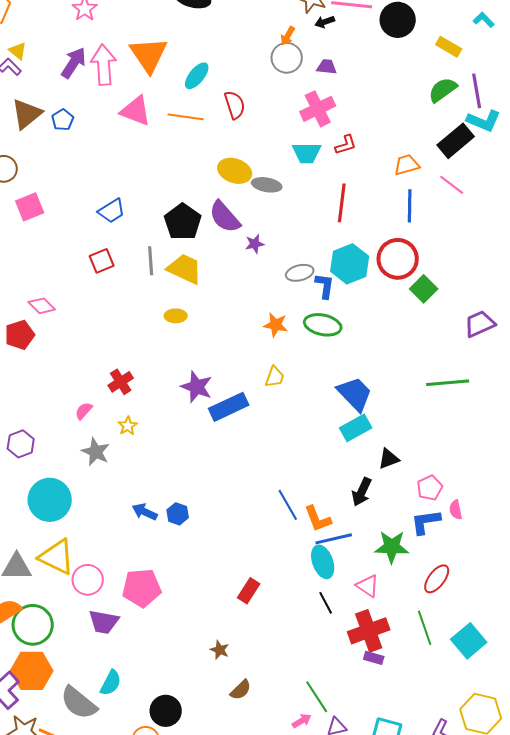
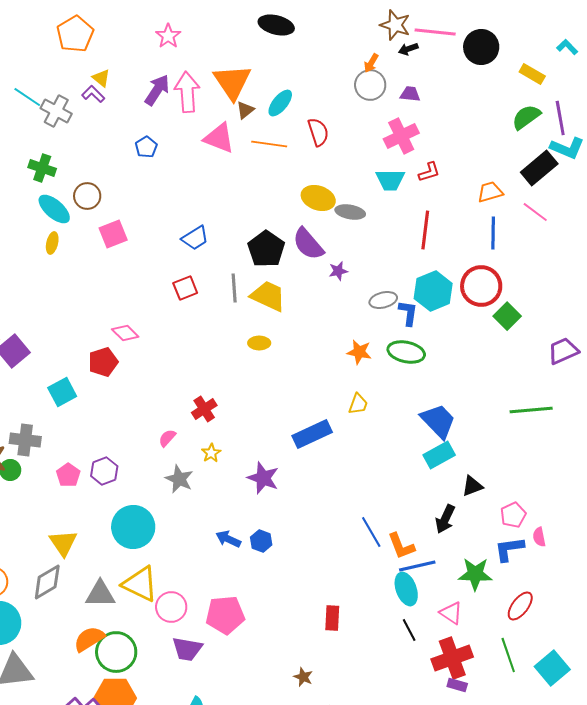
brown triangle: (27, 114) -> (245, 110), moved, size x0.6
purple star: (197, 387) -> (263, 478), moved
red rectangle: (249, 591) -> (332, 618), turned -30

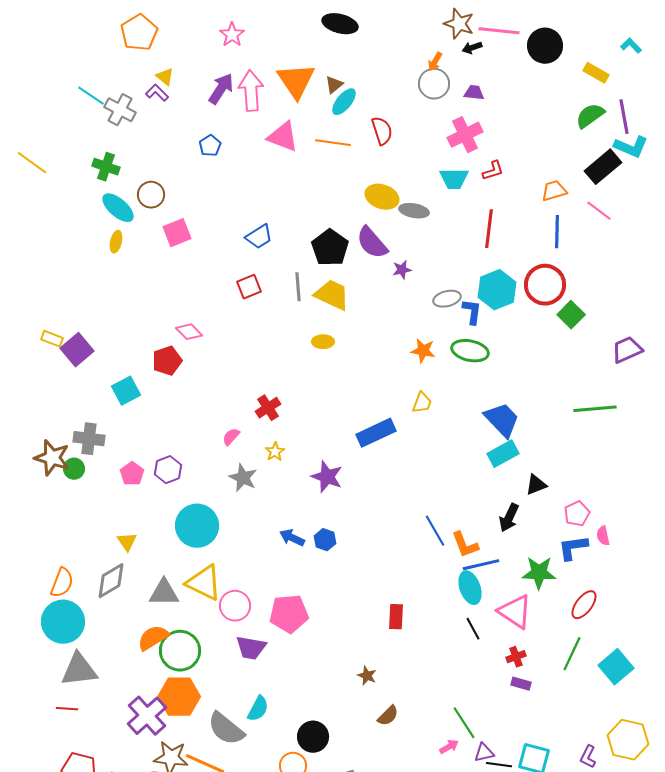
brown triangle: (245, 110) -> (334, 85), moved
yellow triangle: (63, 543) -> (127, 542), size x0.7
pink triangle: (451, 613) -> (515, 612), size x1.5
green line: (508, 655) -> (572, 654), turned 44
red cross: (452, 658) -> (516, 657), size x0.5

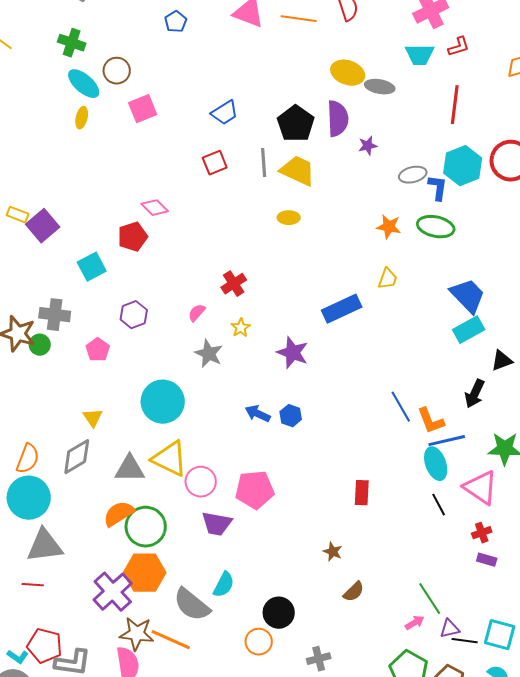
purple semicircle: (372, 243) -> (338, 119), turned -141
purple hexagon: (168, 470) -> (134, 315), moved

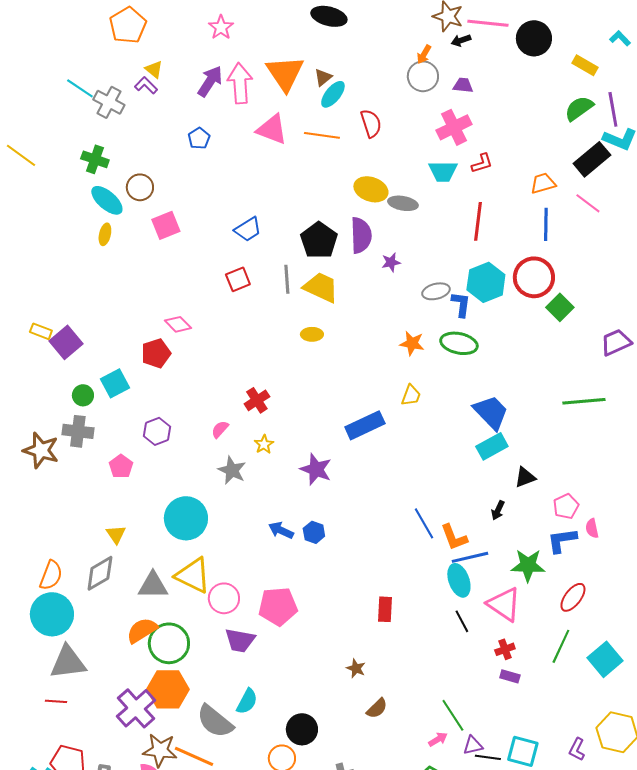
green circle: (40, 345) -> (83, 395), moved
black arrow: (475, 394) -> (498, 510), size x0.7

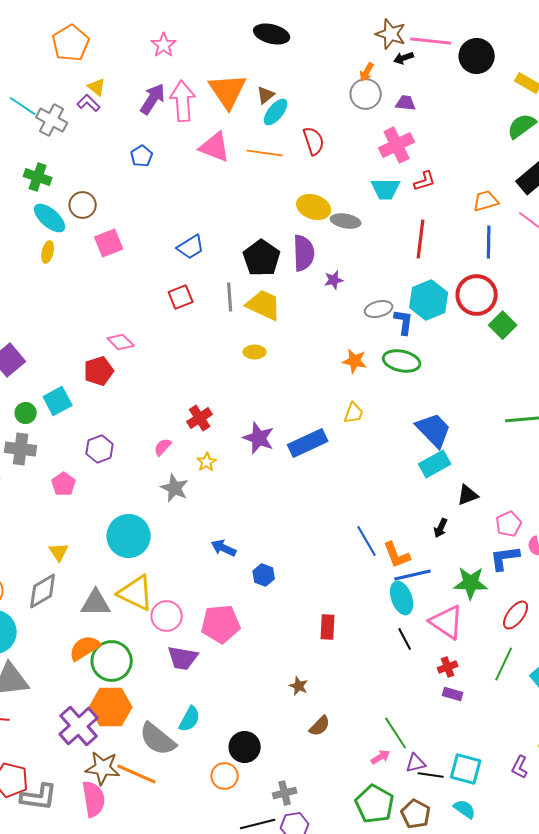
purple star: (316, 469) -> (259, 438), moved
blue hexagon: (314, 532) -> (264, 575), moved

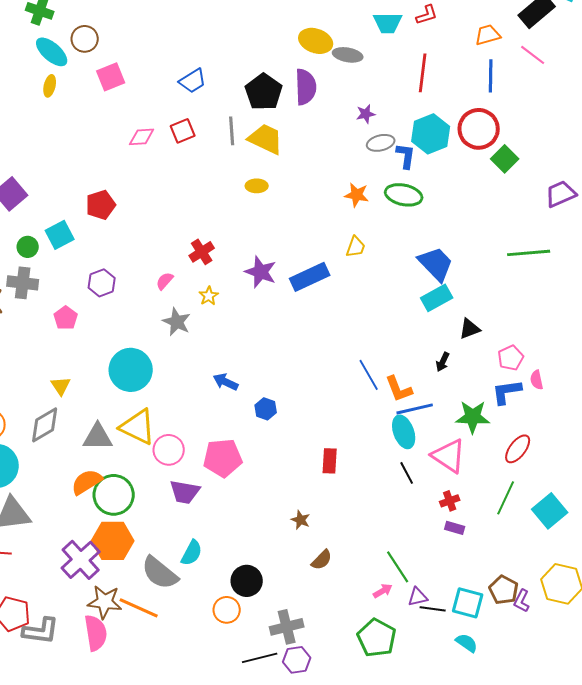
purple star: (334, 280) -> (366, 114), moved
pink diamond: (121, 342) -> (142, 137), moved, turned -48
gray cross: (285, 793) -> (287, 627), size x1.4
brown pentagon: (416, 814) -> (504, 590), moved

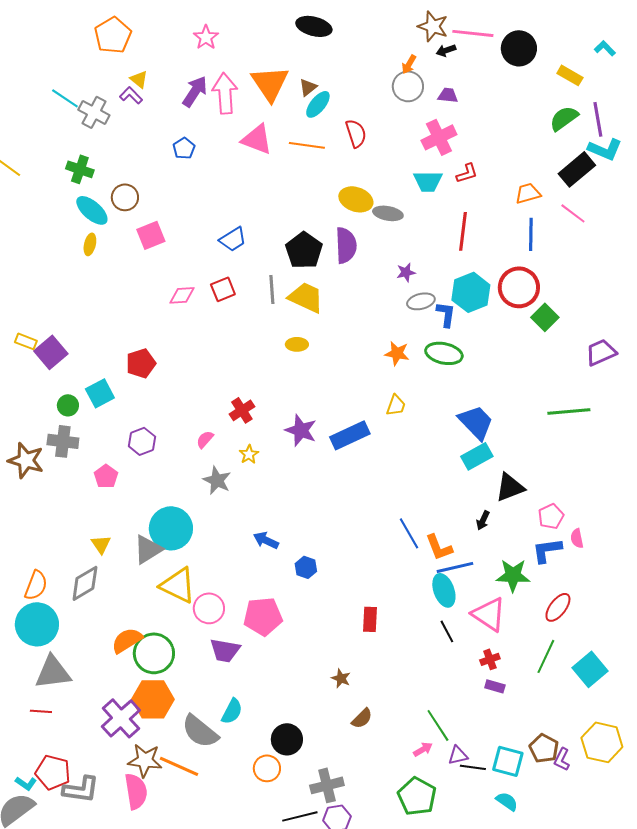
black triangle: (470, 329) -> (510, 487), size x1.4
gray triangle: (98, 437) -> (148, 549), moved, turned -32

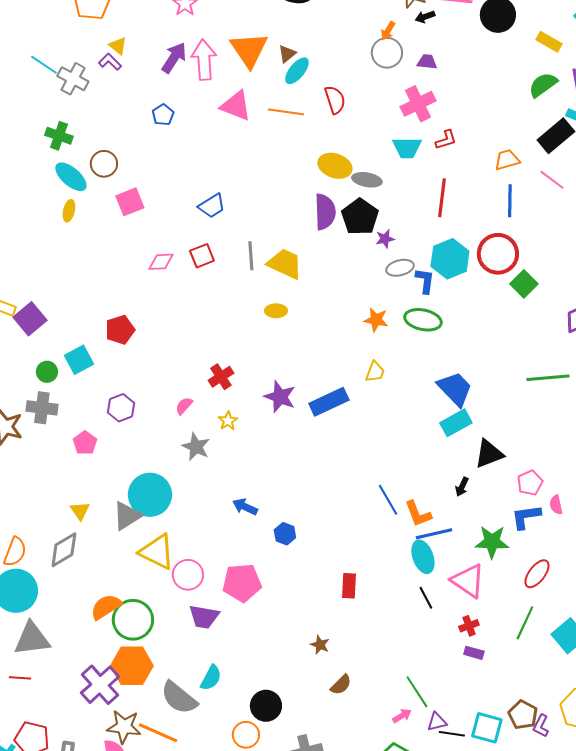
black pentagon: (304, 250) -> (360, 217), moved

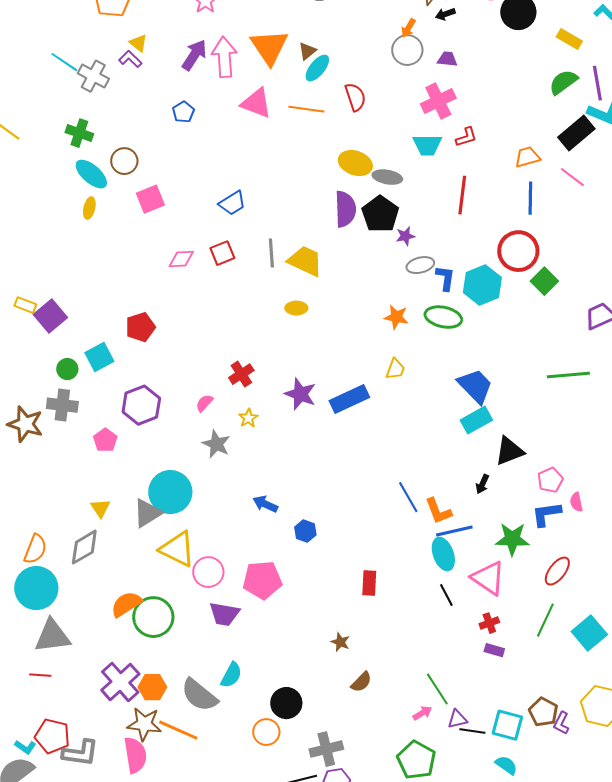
cyan hexagon: (450, 259) -> (482, 285), moved
purple hexagon: (121, 408) -> (141, 405), size x1.4
orange hexagon: (132, 666) -> (152, 687), moved, size x0.7

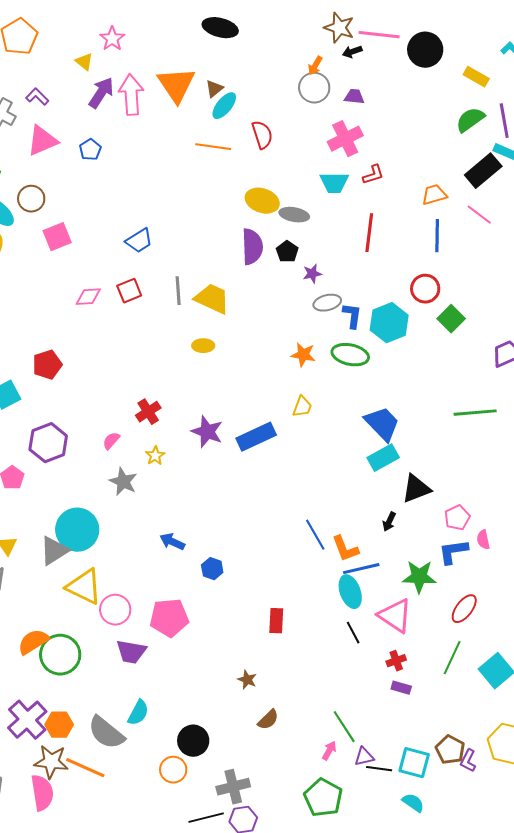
yellow triangle: (138, 43) -> (84, 62), moved
pink triangle: (256, 103) -> (42, 141), moved, turned -44
black pentagon: (380, 214) -> (287, 252), size x0.6
red circle: (518, 251) -> (425, 289), size x0.7
pink arrow: (422, 713) -> (329, 751), turned -30

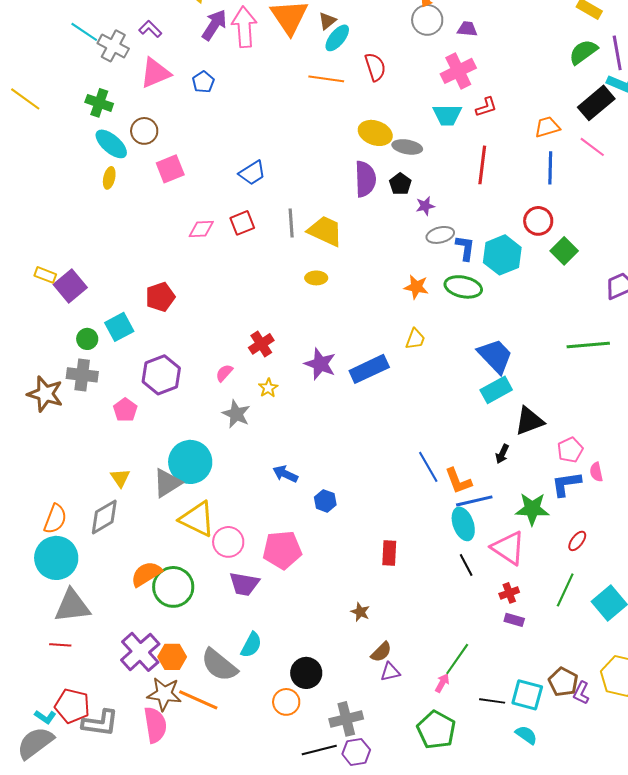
red ellipse: (464, 609) -> (577, 541), size x0.7
green line: (344, 727) -> (457, 659), turned 68
purple triangle: (364, 757) -> (390, 672), moved

